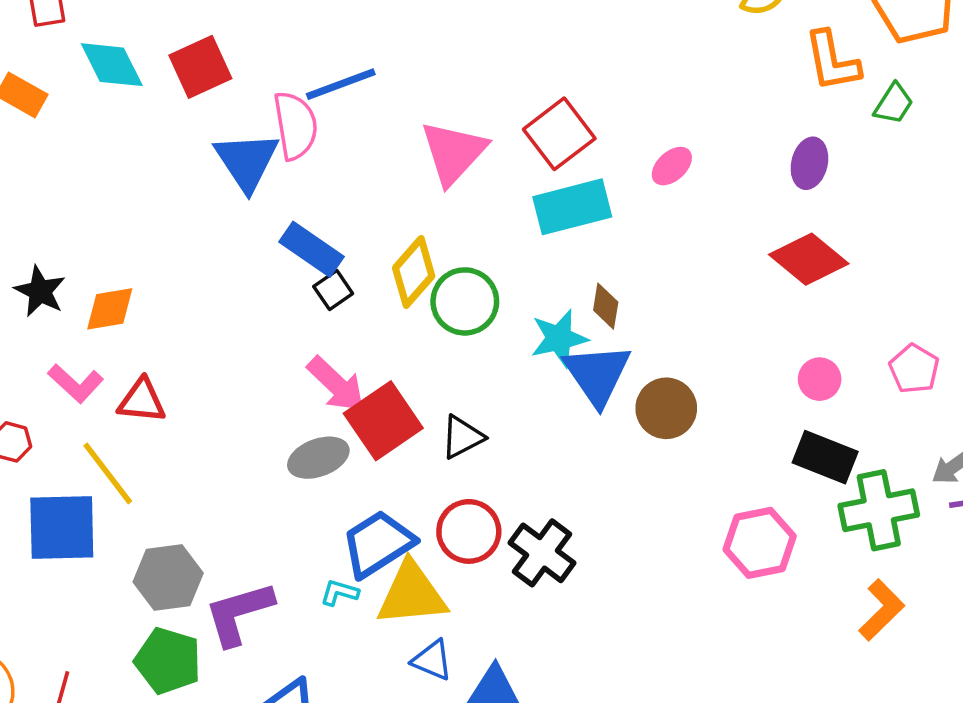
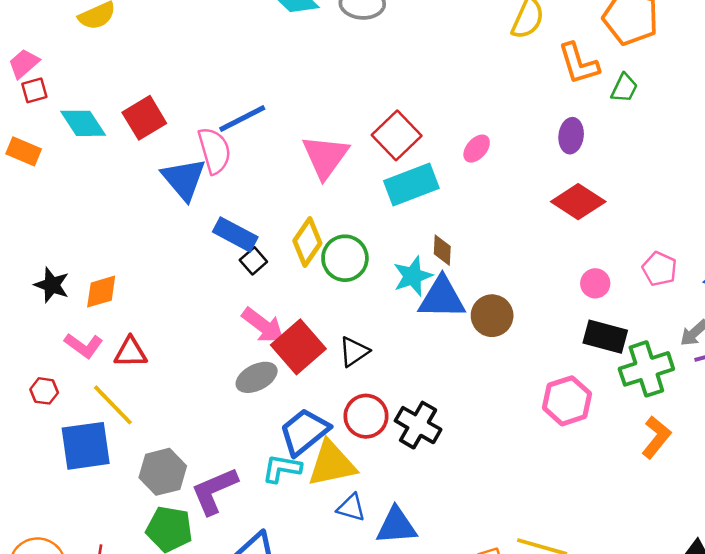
blue triangle: (597, 374) -> (442, 298), turned -48
cyan L-shape: (339, 593) -> (282, 468), size x1.5

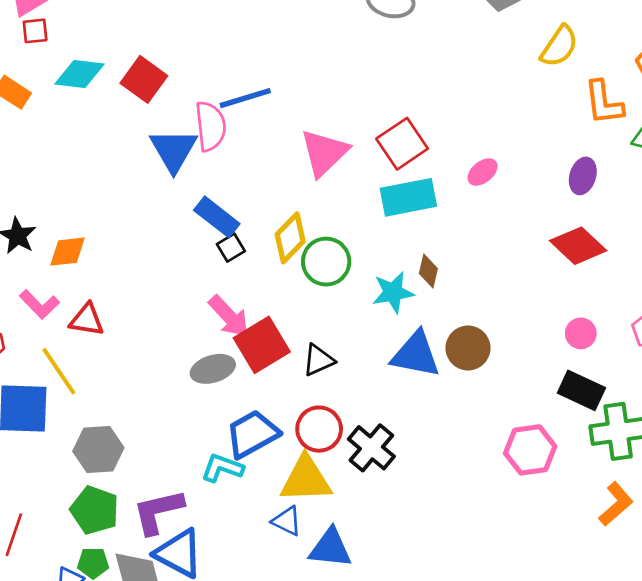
red square: (144, 118) -> (144, 79), turned -33
cyan diamond: (83, 123) -> (80, 74), turned -60
blue triangle: (442, 298) -> (416, 354), moved
yellow triangle: (332, 464) -> (306, 479), moved
purple L-shape: (214, 491) -> (158, 511), moved

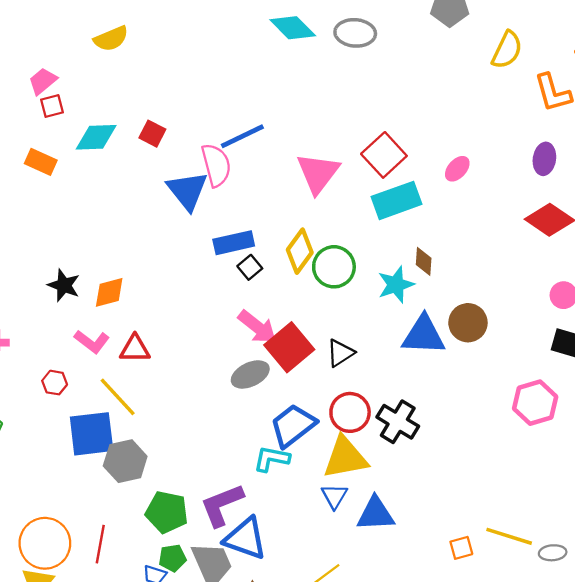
red square: (144, 79) -> (152, 134), size x0.7
blue rectangle: (217, 217) -> (234, 243), turned -42
gray hexagon: (98, 450) -> (125, 461), moved
blue triangle: (287, 521) -> (334, 496), turned 44

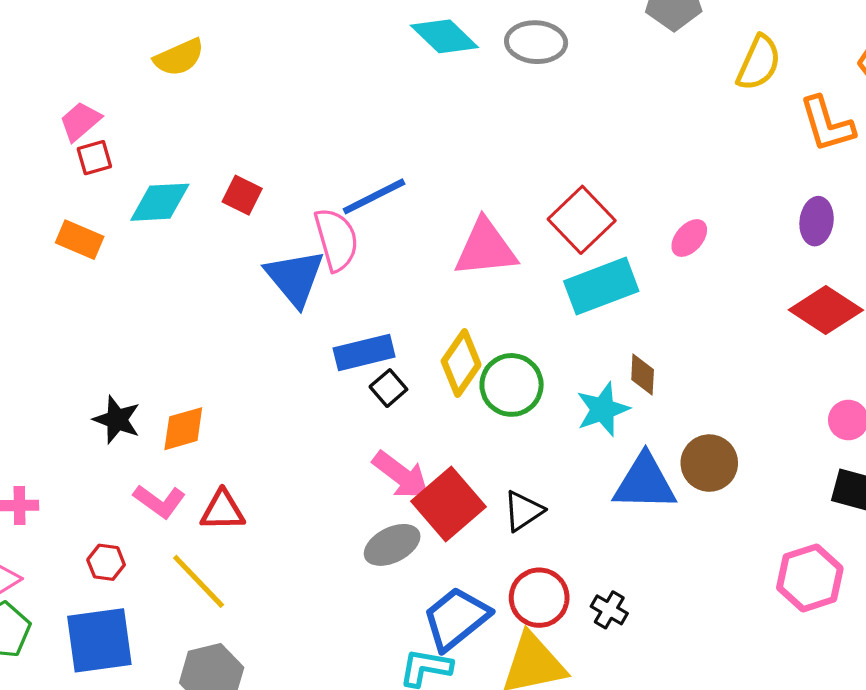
pink triangle: (318, 173) -> (486, 248), turned 48
black cross: (398, 422) -> (609, 610), size x0.6
blue square: (92, 434) -> (99, 640), moved

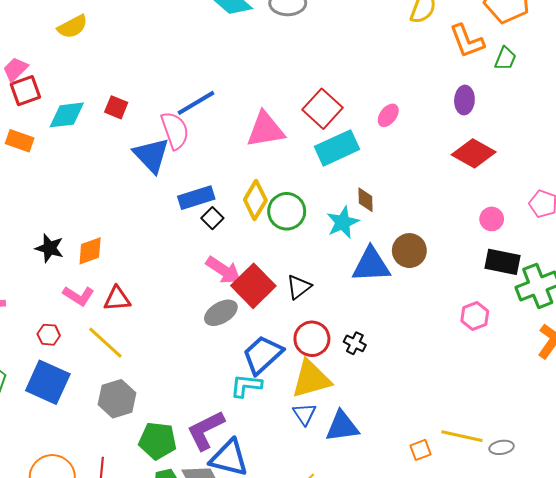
red square: (94, 158) -> (25, 91), size x1.4
pink hexagon: (810, 578) -> (475, 316), size x0.7
blue square: (99, 640) -> (48, 382), turned 36

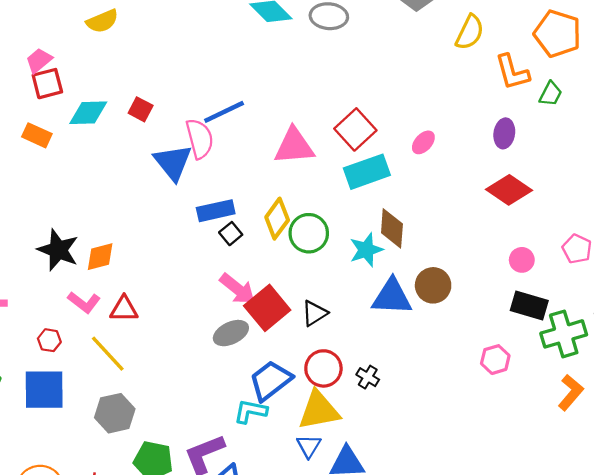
brown diamond: (365, 200) -> (392, 228), size x1.5
black star: (50, 248) -> (58, 250), size x1.4
blue square: (48, 382) -> (44, 390), turned -30

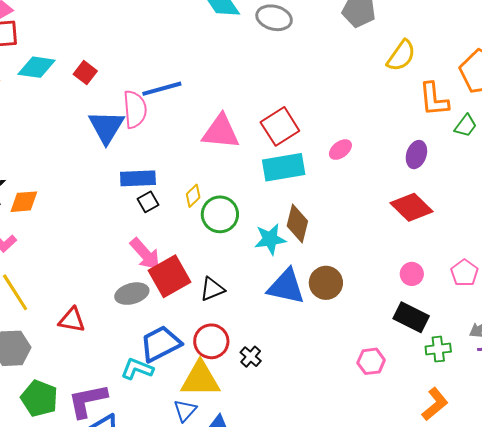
yellow diamond: (277, 219) -> (193, 196), size x0.6
red triangle: (124, 309) -> (72, 320), moved
green cross: (564, 334) -> (438, 349), size x0.6

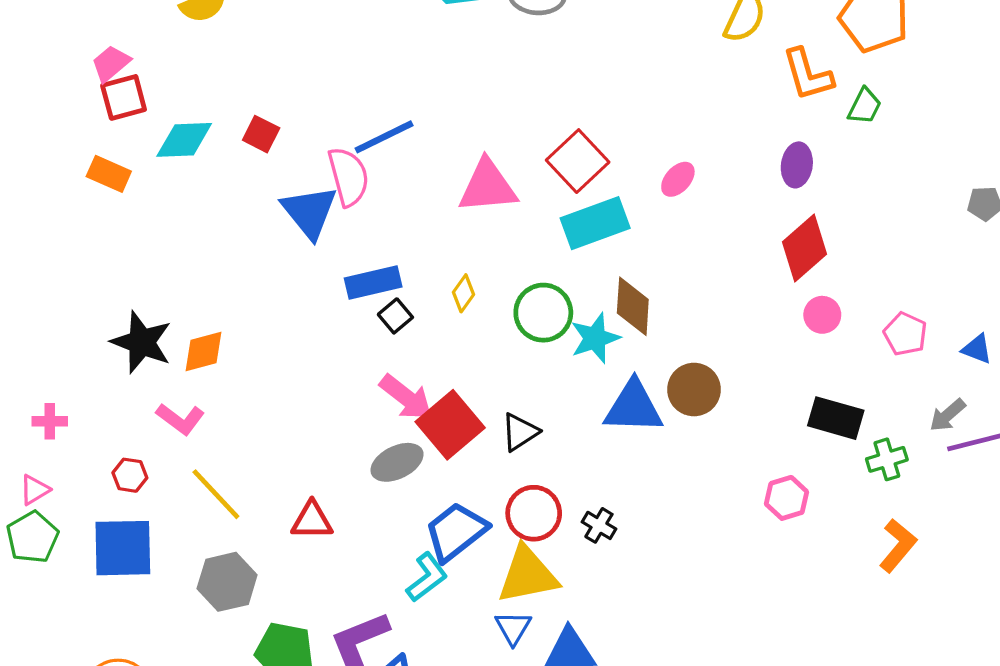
red diamond: (411, 207) -> (804, 248), turned -75
green circle: (220, 214) -> (543, 313), moved
pink circle: (412, 274) -> (822, 315), moved
cyan L-shape: (137, 369) -> (427, 577), turned 132

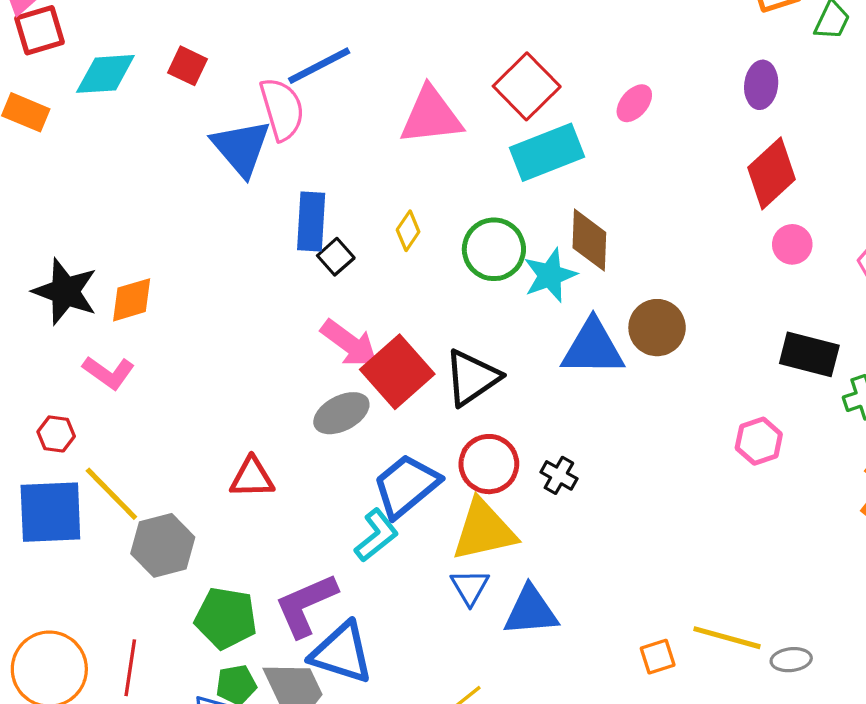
blue rectangle: (373, 282) -> (311, 221), turned -72
black triangle: (520, 432) -> (472, 378), size x1.4
yellow line: (216, 494) -> (111, 494), moved

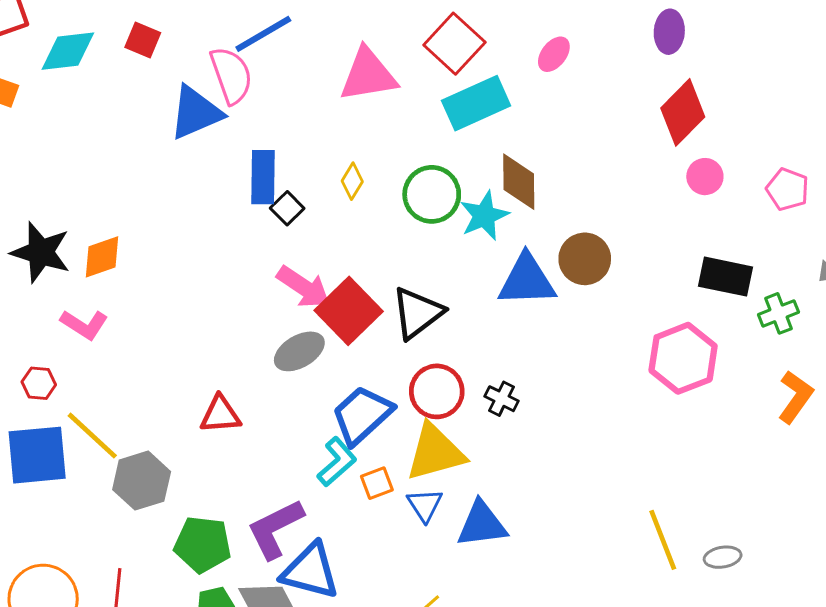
blue triangle: (241, 148) -> (196, 113), turned 50
pink hexagon: (759, 441) -> (683, 358), size x1.6
yellow line: (727, 638) -> (663, 540), turned 56
orange square: (658, 657) -> (377, 483), moved

